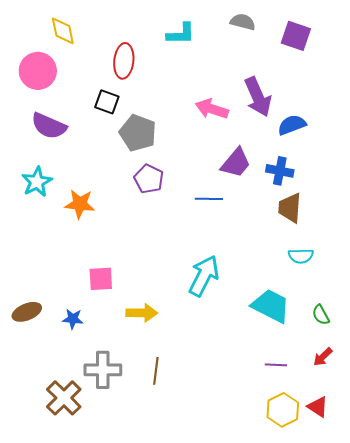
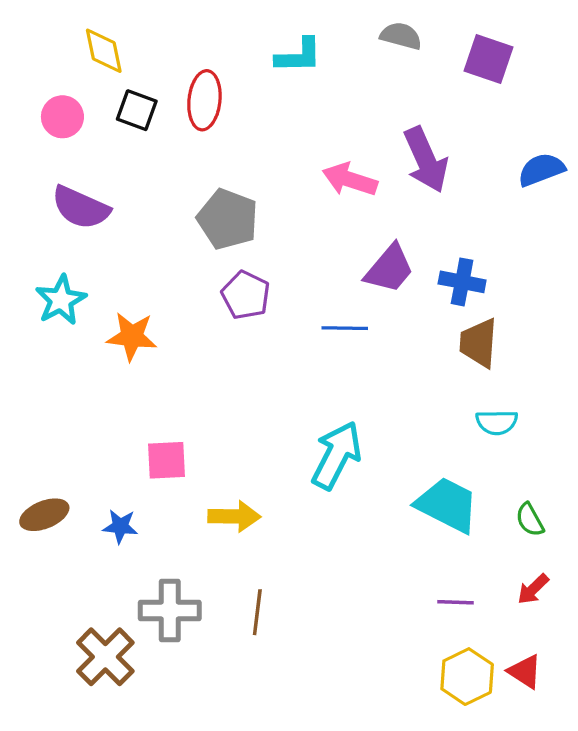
pink circle: (38, 71) -> (62, 117), size x0.7
black square: (107, 102) -> (137, 110), moved
blue semicircle: (292, 125) -> (541, 170), moved

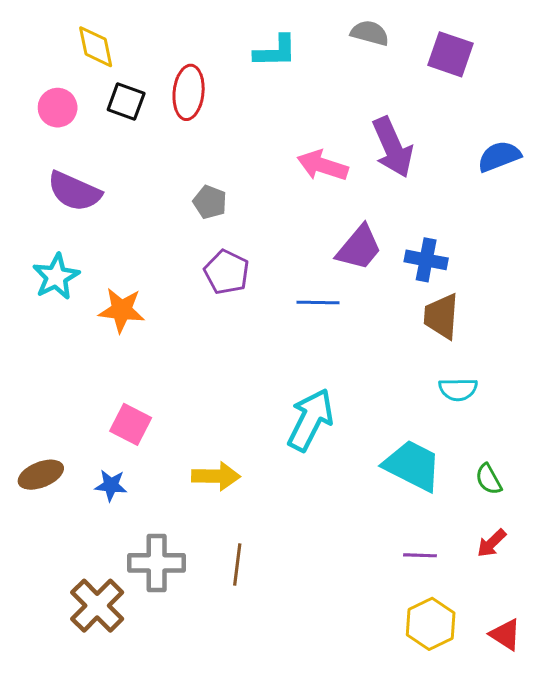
gray pentagon: (228, 219) -> (210, 202), size x0.6
pink square: (166, 460) -> (131, 424), moved, turned 30
red triangle: (525, 672) -> (505, 635), moved

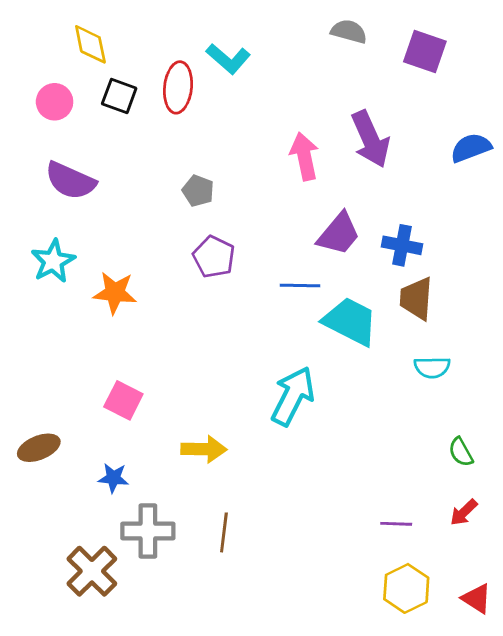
cyan L-shape: (275, 51) -> (228, 59), moved, turned 42
pink arrow: (323, 165) -> (304, 156), turned 60
cyan trapezoid: (412, 466) -> (350, 321), moved
blue star: (111, 485) -> (113, 478), moved

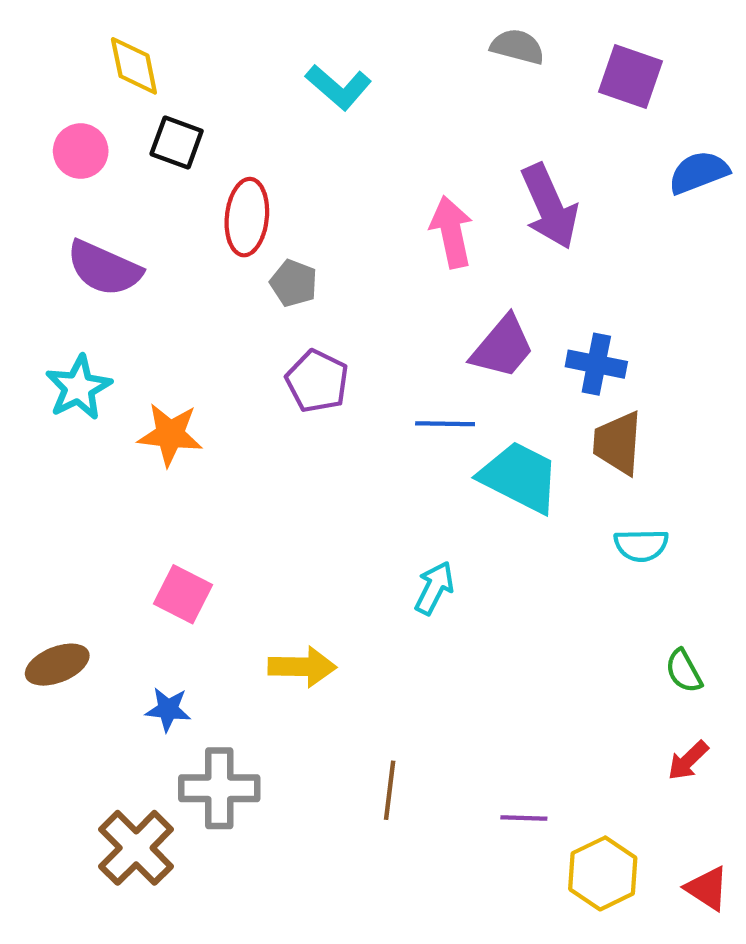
red ellipse: (178, 87) -> (247, 217), moved
blue semicircle: (471, 148) -> (699, 172), moved
cyan arrow: (293, 396) -> (434, 588), size x0.6
purple line: (396, 524) -> (524, 818), moved
brown line: (224, 532) -> (390, 790), moved

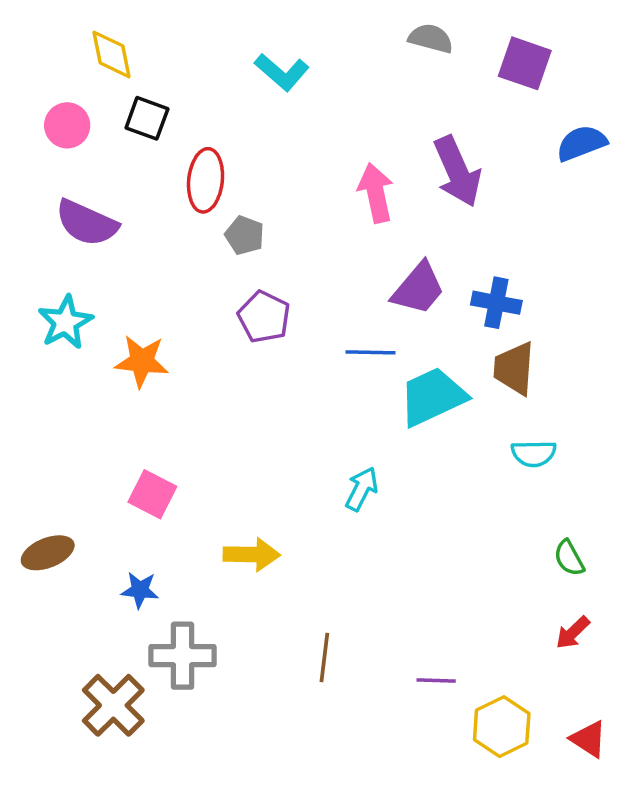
cyan trapezoid: (520, 477) -> (433, 397), turned -52

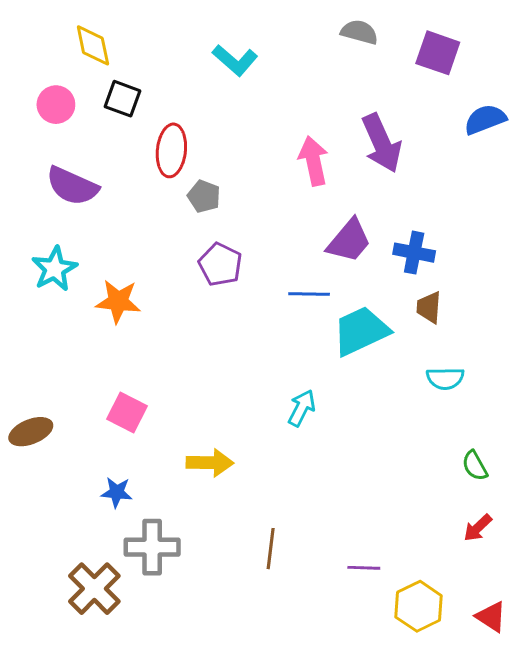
brown trapezoid: (514, 368) -> (429, 307), size x0.7
brown ellipse: (48, 553) -> (31, 432), moved

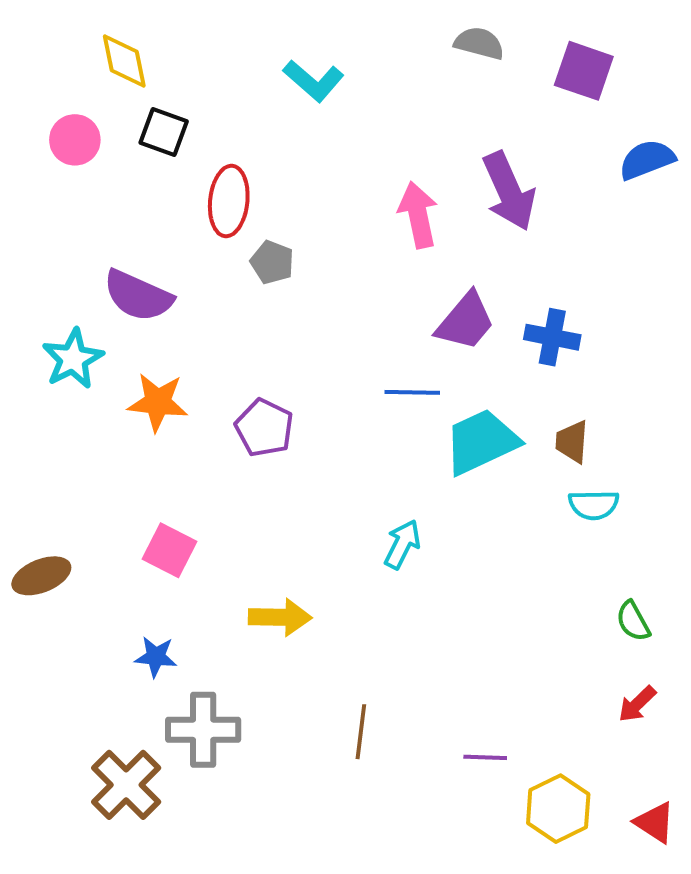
purple semicircle: (72, 186) -> (138, 296), moved
purple pentagon: (220, 264) -> (264, 428), moved
brown trapezoid: (429, 307) -> (572, 442), moved

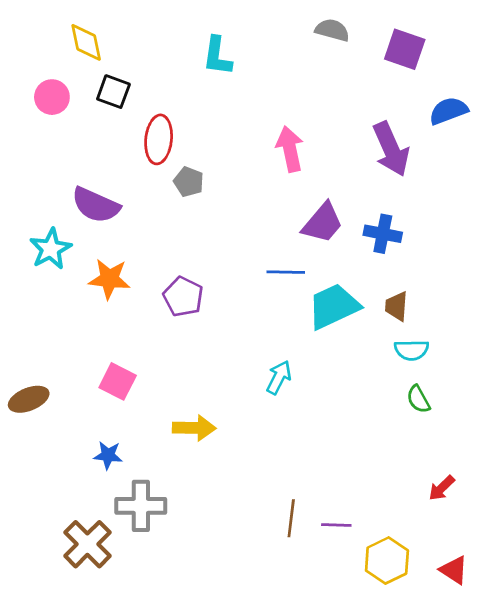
cyan L-shape: (314, 81) -> (217, 56), turned 57
purple arrow: (509, 191) -> (391, 149), moved
green semicircle: (633, 621) -> (418, 399), moved
brown line: (361, 732) -> (291, 518), moved

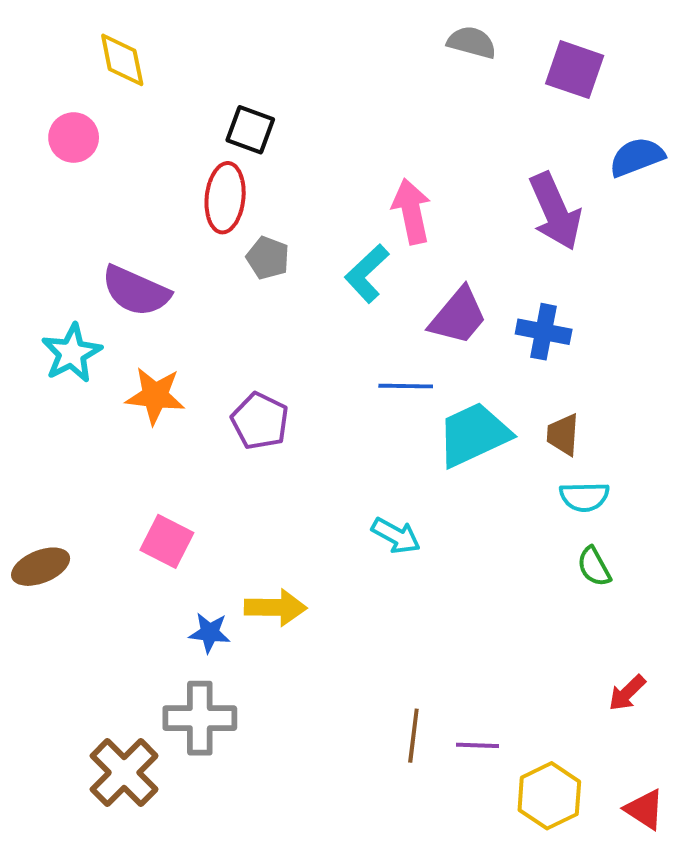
cyan L-shape: (217, 56) -> (367, 273), moved, turned 39
black square: (113, 92) -> (250, 130), moved
cyan arrow: (279, 377) -> (396, 536), turned 92
blue star: (108, 455) -> (210, 633), moved

